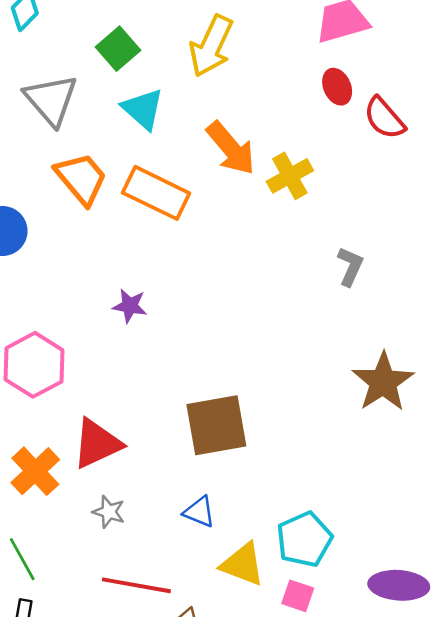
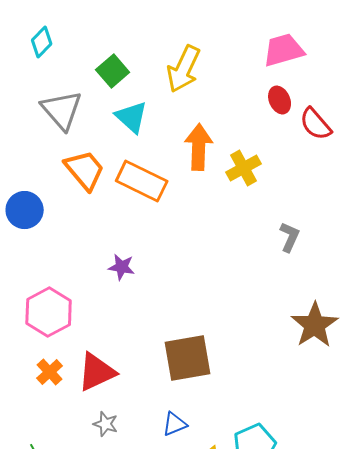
orange arrow: (231, 148) -> (199, 147), turned -138
orange cross: (35, 471) -> (50, 372), moved, size x0.7
blue triangle: (199, 512) -> (175, 424), turned -44

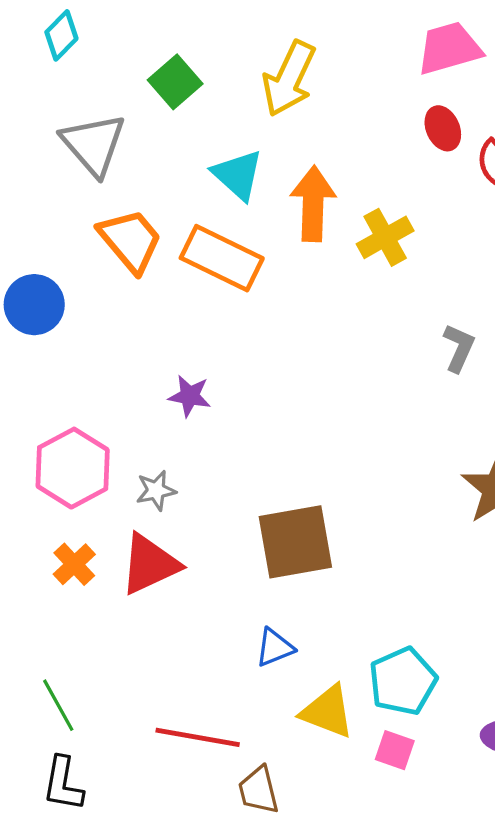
cyan triangle: (132, 117) -> (238, 175), moved
gray star: (106, 424) -> (156, 491), moved, turned -30

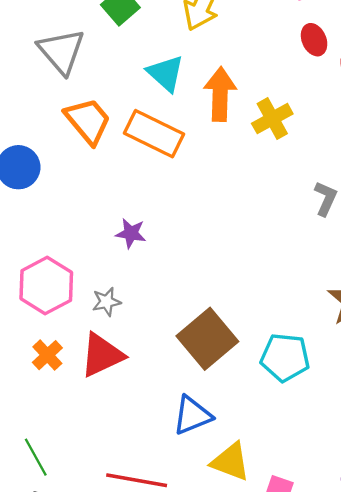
brown square: (295, 542) -> (207, 339), turned -30
blue triangle: (275, 648) -> (192, 415), size x1.4
cyan pentagon: (403, 681) -> (285, 357), moved, turned 30

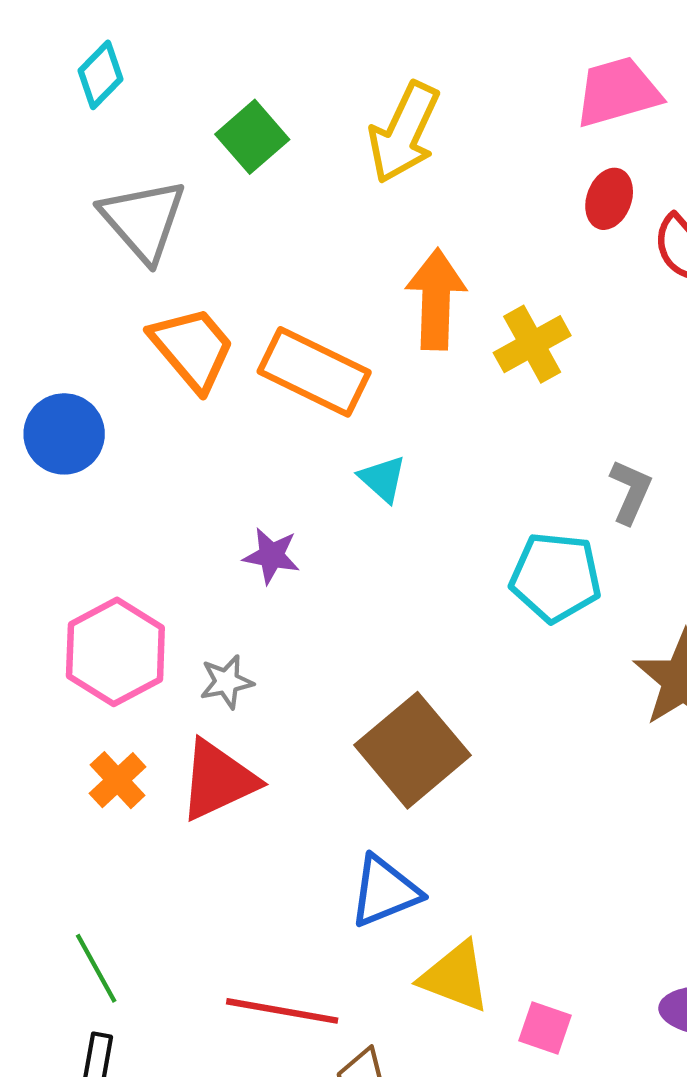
red ellipse: (314, 40) -> (609, 199), turned 44
cyan triangle: (166, 73) -> (383, 479), moved, size x0.7
cyan pentagon: (285, 357) -> (556, 577), moved

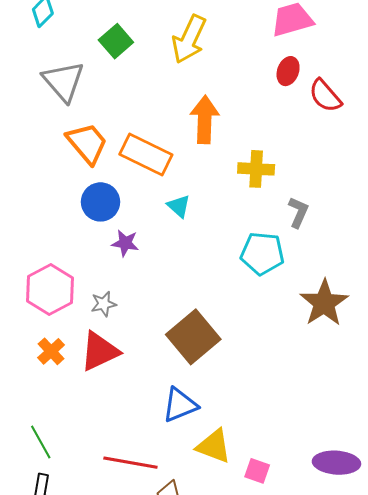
yellow cross: (532, 344) -> (256, 169), moved, turned 32
blue circle: (64, 434) -> (101, 202), moved

